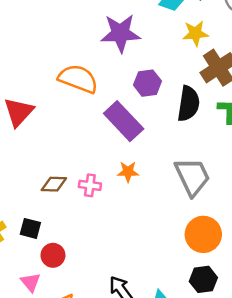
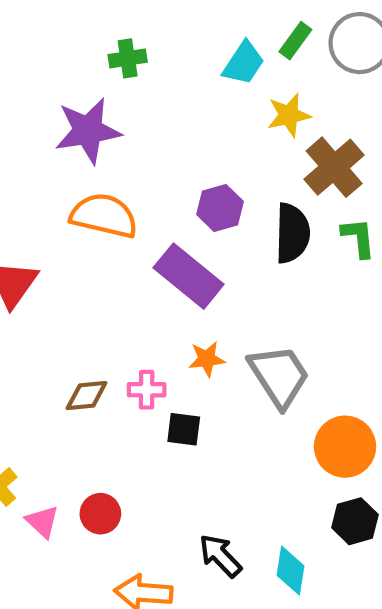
purple star: (120, 33) -> (88, 131), moved
gray trapezoid: (192, 177) -> (279, 376), moved
black square: (30, 228) -> (184, 429), moved
pink triangle: (31, 282) -> (42, 522), moved

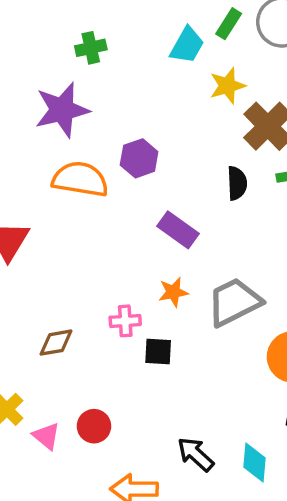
purple hexagon: (220, 208) -> (139, 158), moved
black semicircle: (292, 233) -> (237, 183), size x0.7
purple rectangle: (189, 276) -> (178, 230), moved, size x0.7
gray trapezoid: (279, 376) -> (234, 302), turned -80
brown diamond: (87, 396) -> (56, 343), moved

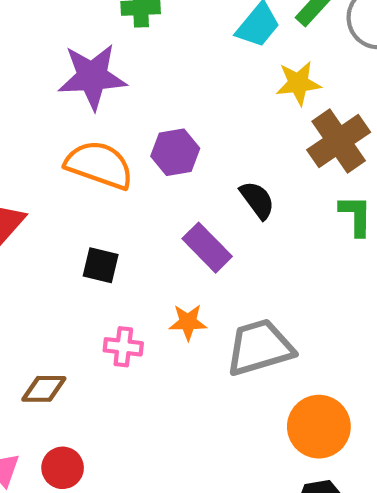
black semicircle: (237, 183) -> (257, 200), moved, turned -44
brown diamond: (56, 343) -> (44, 389), moved
black square: (158, 352) -> (101, 265), moved

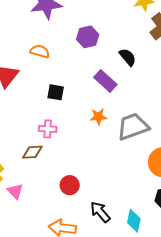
orange semicircle: (99, 165) -> (40, 51), moved, size x0.6
pink cross: (123, 347) -> (48, 129), moved
red circle: (63, 468) -> (70, 185), moved

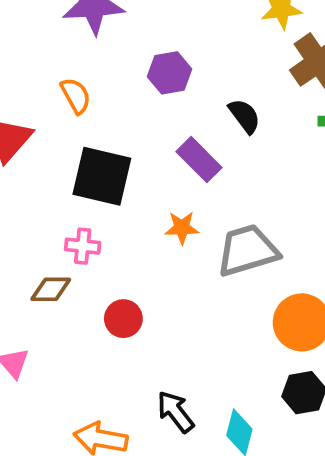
orange semicircle: (40, 51) -> (76, 96), turned 42
black square: (56, 92) -> (102, 176), size x1.8
red circle: (70, 185) -> (123, 319), moved

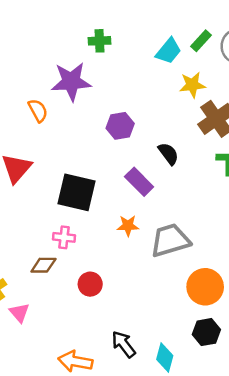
orange semicircle: (76, 96) -> (38, 110), moved

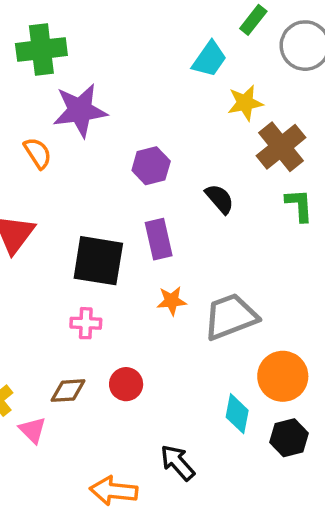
green cross: (99, 41) -> (41, 49), moved, size x1.6
green rectangle: (201, 41) -> (253, 20), moved
purple rectangle: (139, 182) -> (159, 239), moved, turned 36
brown diamond: (43, 265) -> (68, 391), moved
cyan diamond: (165, 357) -> (237, 414), moved

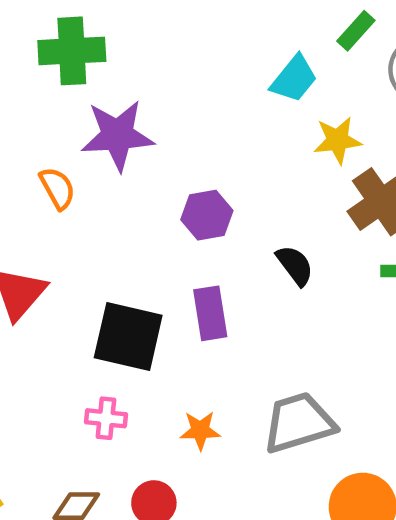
orange star: (172, 301) -> (200, 430), moved

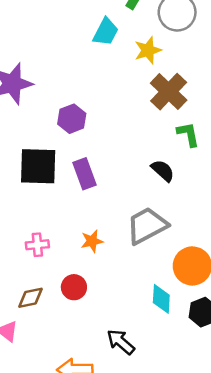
yellow star: (338, 140) -> (148, 50), moved
black semicircle: (295, 265) -> (163, 171), moved
black square: (128, 337) -> (38, 166), moved

